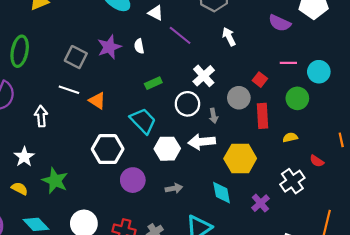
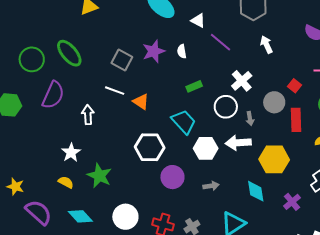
green ellipse: (20, 51) -> (69, 53), turned -52

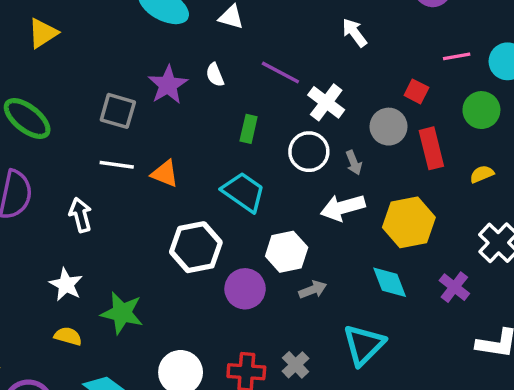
purple line: (220, 42) -> (280, 72), moved
green rectangle: (194, 86) -> (249, 129), turned -42
white hexagon: (206, 148) -> (287, 252), moved

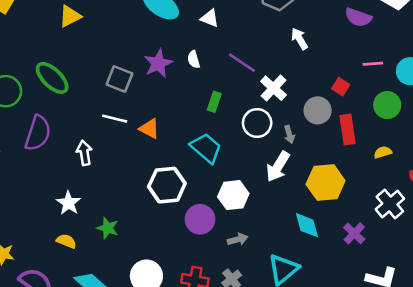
white arrow: (343, 207) -> (278, 167), turned -48
gray arrow: (313, 290) -> (238, 239), moved
green star: (122, 313) -> (108, 228), size x0.7

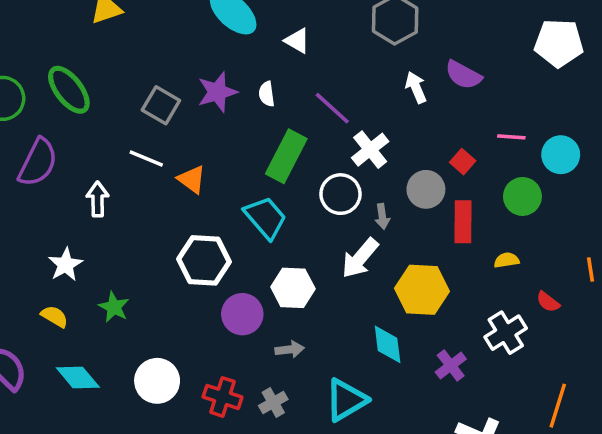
purple semicircle: (358, 17) -> (463, 75), moved
green rectangle: (214, 102) -> (286, 156), size x1.8

